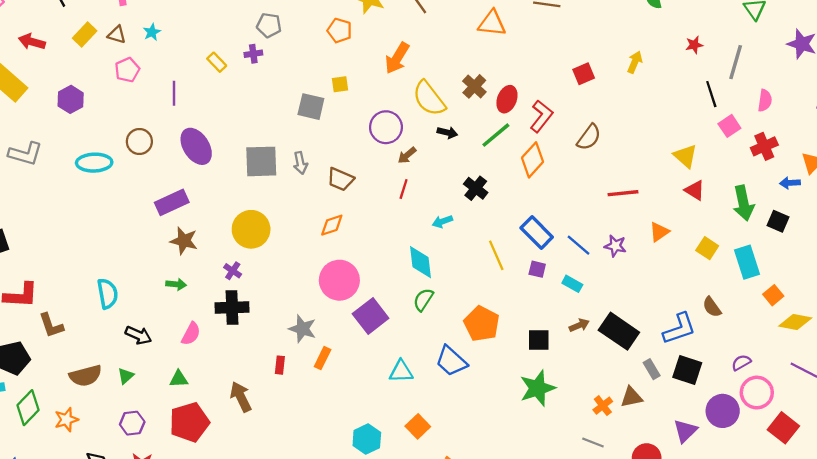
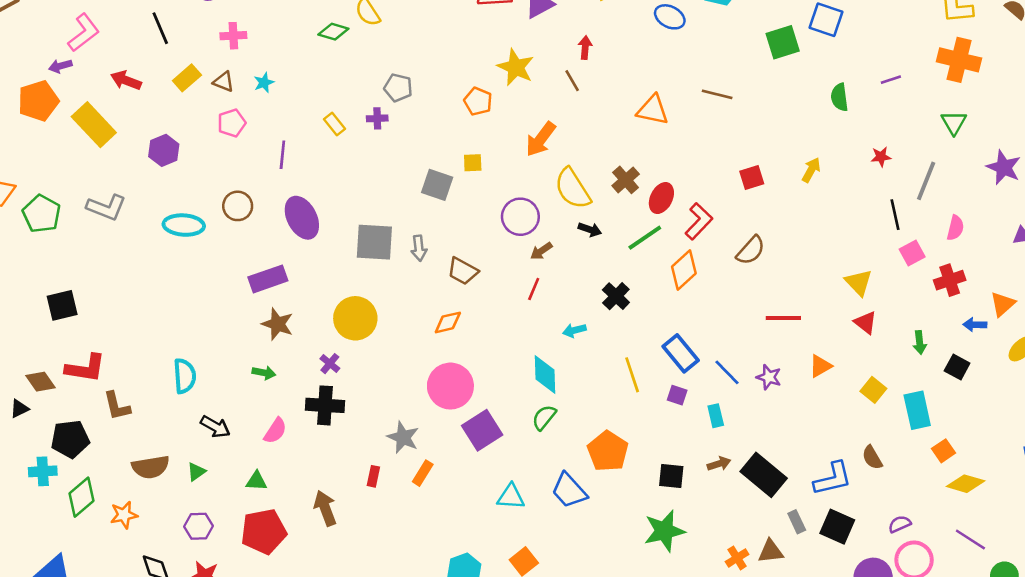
green arrow: (743, 203) -> (920, 342), size x0.6
cyan rectangle: (572, 284) -> (716, 416), turned 42

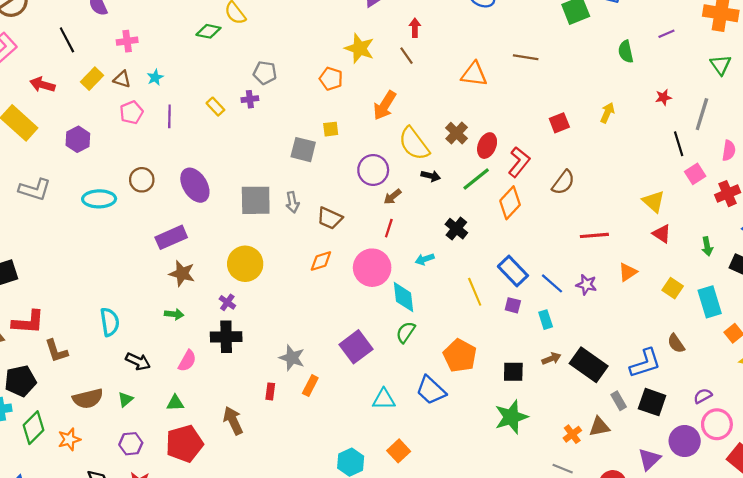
purple line: (282, 155) -> (169, 116), moved
pink circle: (450, 386) -> (372, 268), moved

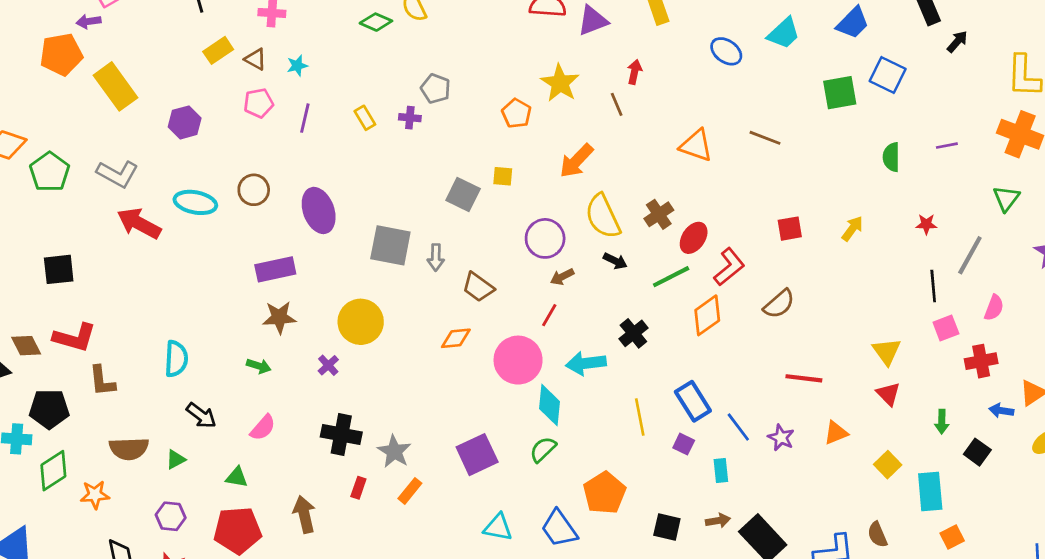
red arrow: (42, 85) -> (139, 223), moved, size x1.4
cyan arrow: (425, 259) -> (586, 363), size x1.6
brown star: (182, 274) -> (279, 317), turned -30
black cross: (226, 337) -> (341, 435), moved

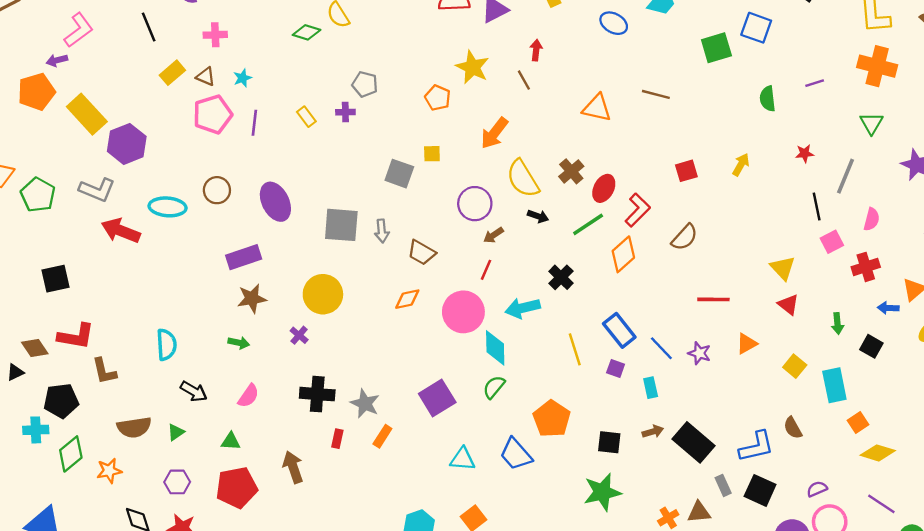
pink pentagon: (259, 103) -> (213, 114), size x1.5
purple hexagon: (185, 122) -> (127, 144), moved, size x1.4

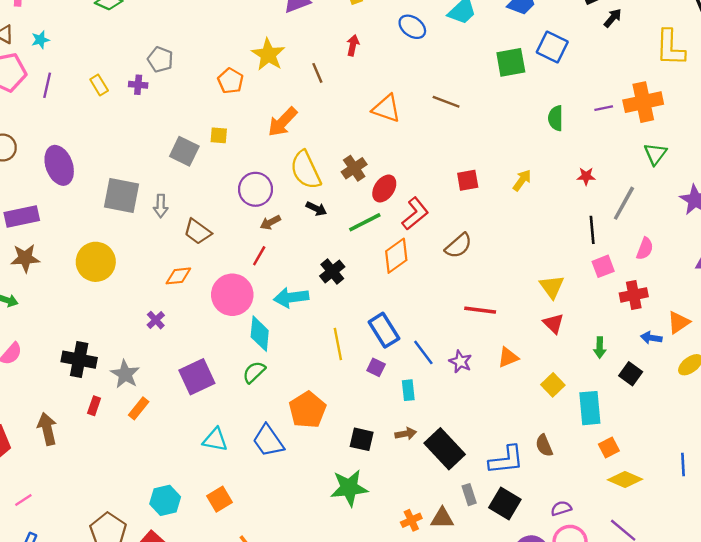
red arrow: (536, 50) -> (353, 45), moved
orange cross: (877, 66) -> (643, 102), moved, turned -33
purple cross: (299, 335) -> (156, 320), moved

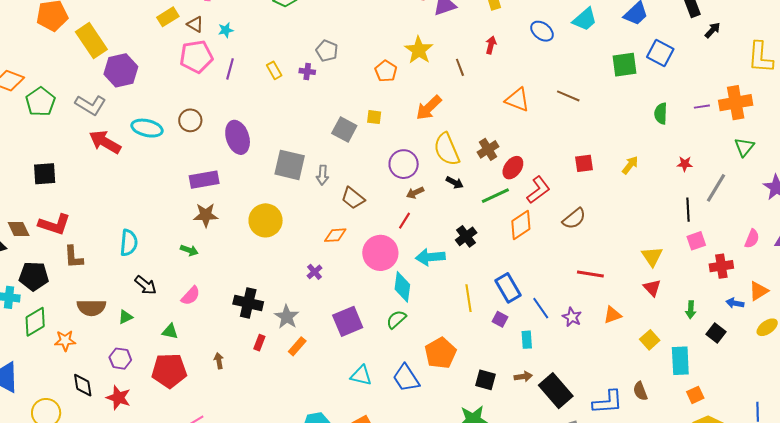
pink semicircle: (645, 249) -> (752, 239), moved
brown arrow: (47, 429) -> (219, 361), size x0.6

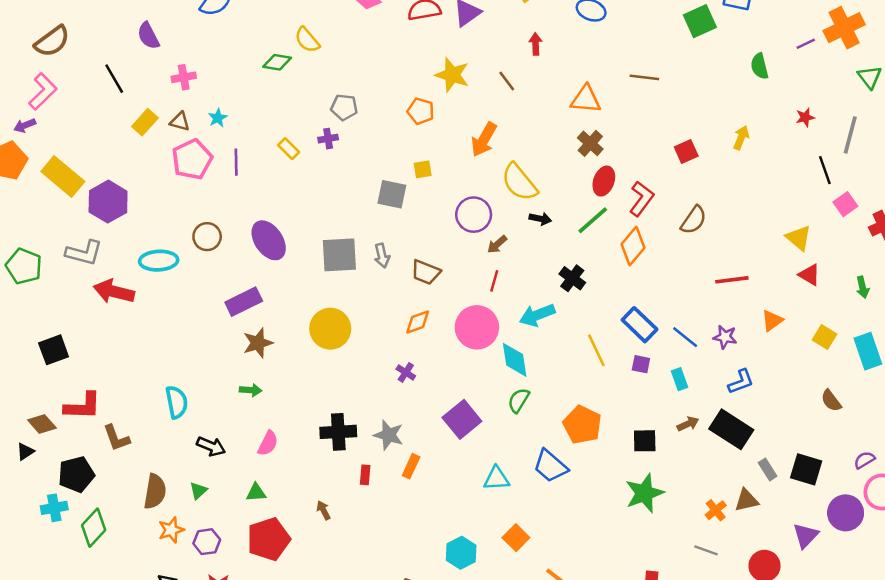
brown cross: (488, 149) -> (590, 143), moved
brown semicircle: (91, 308) -> (155, 492), turned -64
orange star: (65, 341) -> (171, 530), moved
blue L-shape: (608, 402) -> (741, 382), moved, size x0.7

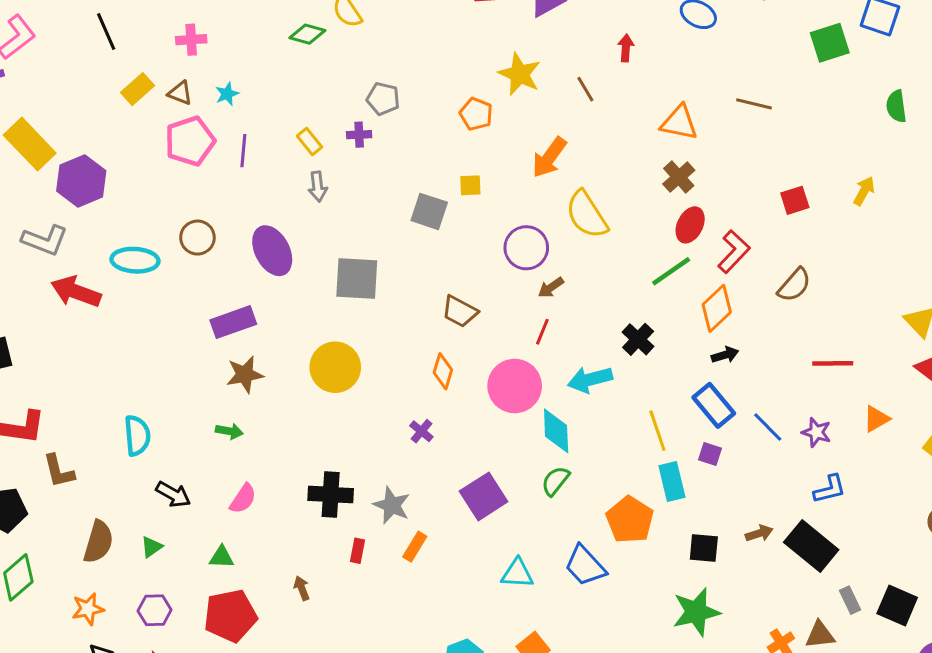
black arrow: (540, 219) -> (725, 355), moved, turned -35
gray arrow: (382, 256) -> (318, 186), moved
orange diamond: (418, 322) -> (443, 371), turned -60
cyan rectangle: (680, 379) -> (672, 481), moved, size x1.4
orange star: (171, 530) -> (88, 609), moved

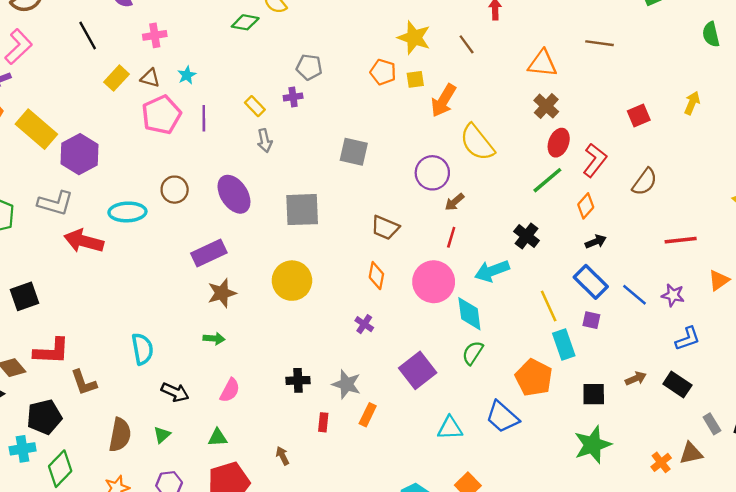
yellow square: (470, 185) -> (415, 79), moved
orange diamond: (717, 308) -> (586, 206), size x0.7
black cross: (331, 495) -> (298, 380), size x0.7
black rectangle: (811, 546) -> (677, 384), size x0.7

